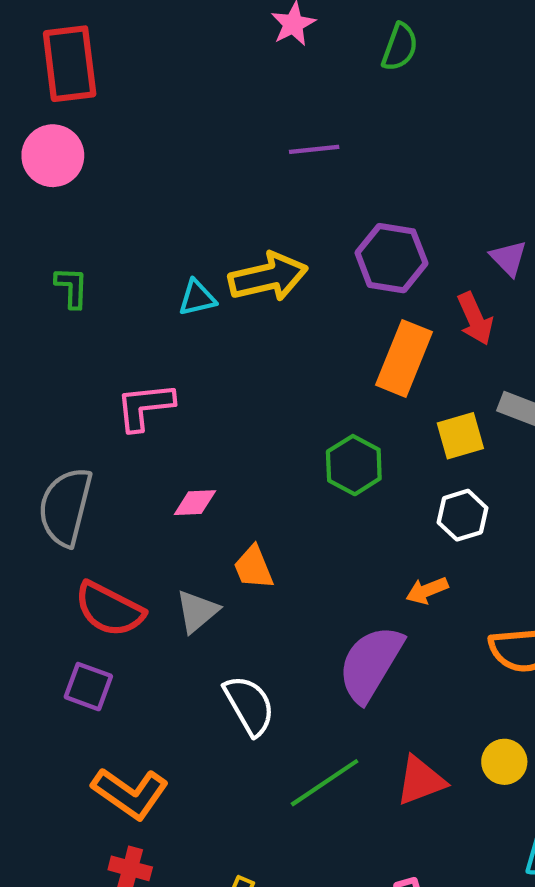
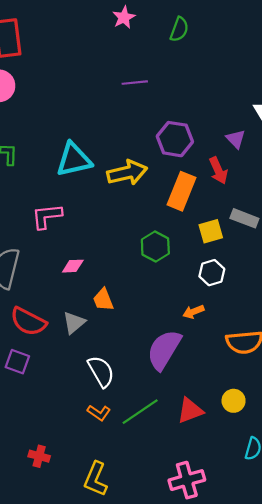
yellow arrow: (268, 277) -> (127, 173), moved
cyan triangle: (197, 298) -> (74, 160), size x1.8
orange L-shape: (130, 793) -> (99, 413), moved, size x0.6

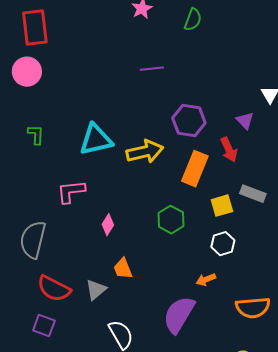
pink diamond: (73, 266) -> (108, 225), moved, turned -55

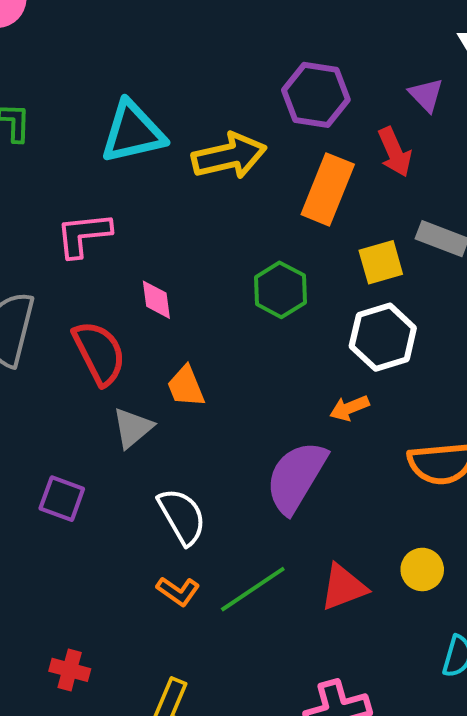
pink diamond: (108, 225) -> (156, 300), turned -40
white hexagon: (223, 244) -> (383, 337), size x1.4
red semicircle: (54, 289) -> (99, 353), moved, turned -144
purple square: (44, 326) -> (62, 499), moved

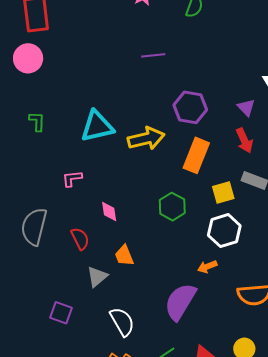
red arrow: (395, 152) -> (244, 140), moved
pink L-shape: (83, 235) -> (72, 178), size x0.7
red semicircle: (99, 353) -> (80, 239), size x0.7

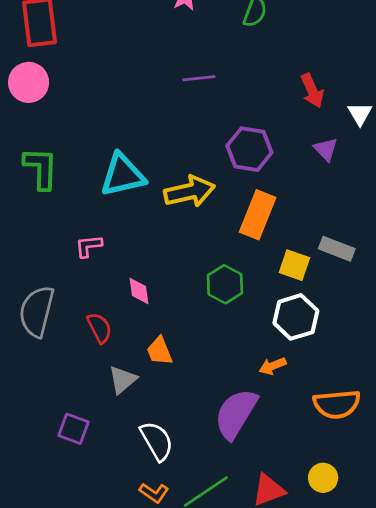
green L-shape: (37, 121) -> (41, 168), size x1.6
red arrow: (244, 140) -> (312, 91), moved
yellow square: (223, 193) -> (294, 265), turned 35

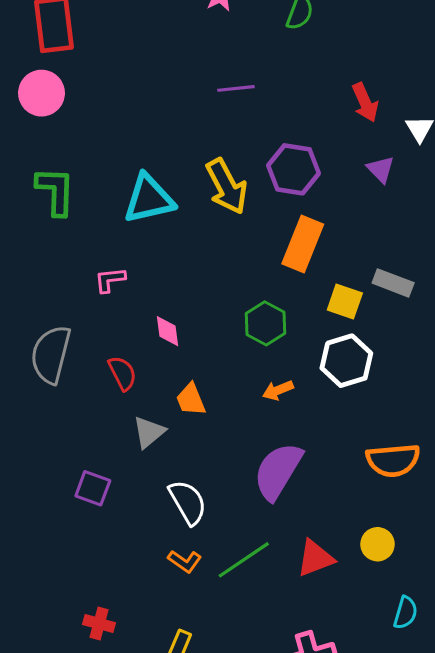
yellow arrow: (189, 191) -> (227, 186), moved, turned 75
orange arrow: (273, 366) -> (278, 390), moved

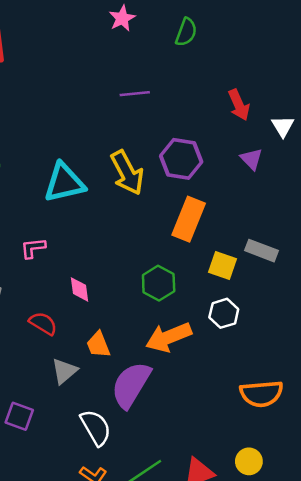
white hexagon: (346, 361) -> (224, 313), size x0.7
red semicircle: (122, 373) -> (43, 323), turned -32
orange arrow: (278, 390) -> (169, 337), size x1.8
purple semicircle: (278, 471) -> (131, 385), moved

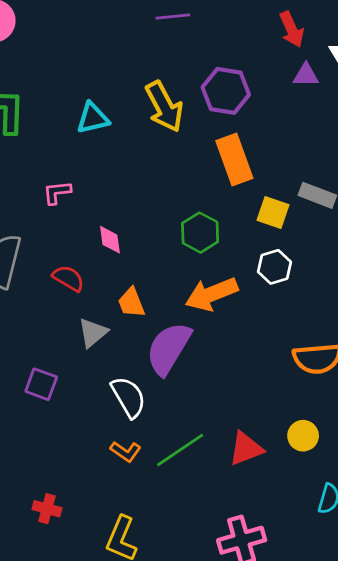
purple triangle: (251, 159) -> (306, 75), moved, turned -45
cyan triangle: (64, 183) -> (93, 118), size x0.7
orange rectangle: (189, 219) -> (234, 160), turned -42

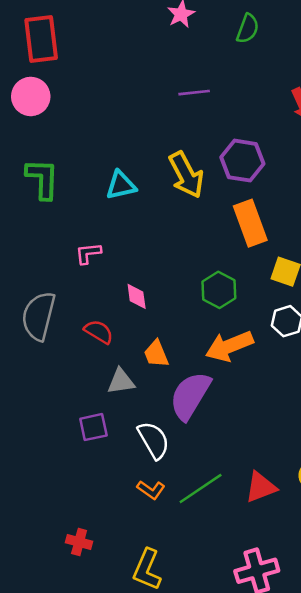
gray triangle: (93, 333) -> (121, 381), turned 32
purple square: (41, 384) -> (93, 427), moved, turned -32

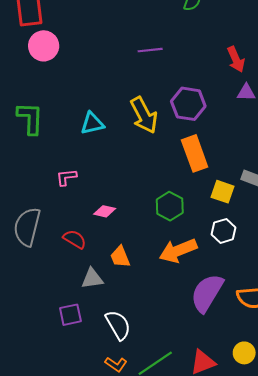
pink circle: (31, 96) -> (44, 46), moved
pink diamond: (137, 296) -> (105, 211), turned -70
purple semicircle: (190, 396) -> (207, 293), moved

